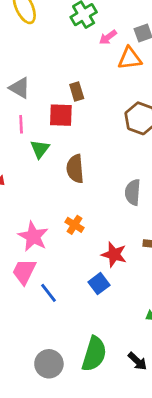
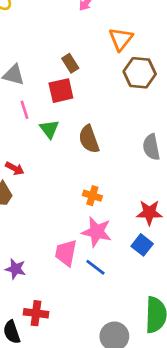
orange triangle: (130, 58) -> (121, 39), moved, turned -30
orange cross: (74, 225) -> (92, 196), moved
pink star: (33, 236) -> (97, 232), moved

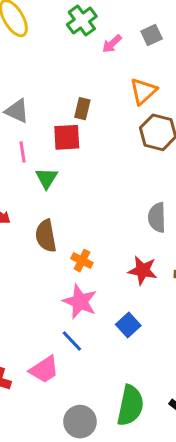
brown rectangle: (70, 63) -> (82, 109), turned 36
brown semicircle: (89, 139) -> (46, 236), moved
red star: (149, 213) -> (143, 270), moved
pink trapezoid: (66, 253) -> (44, 370), moved, turned -144

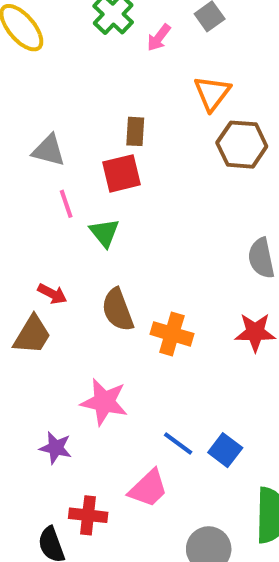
orange cross: (82, 261) -> (172, 334), size x1.4
pink star: (80, 302) -> (104, 402), moved
blue square: (128, 325) -> (225, 450), moved

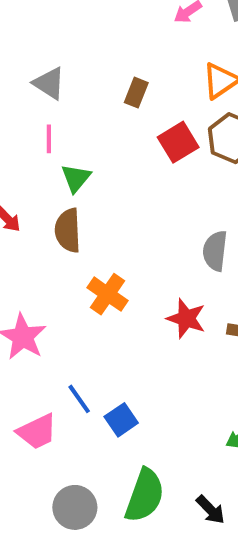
red square: (122, 173) -> (178, 142), moved, turned -36
brown semicircle: (118, 310) -> (68, 230), moved

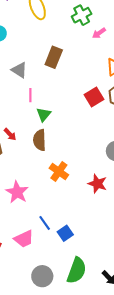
gray triangle: (49, 83) -> (19, 70), moved
brown rectangle: (136, 93) -> (54, 57), moved, size x1.5

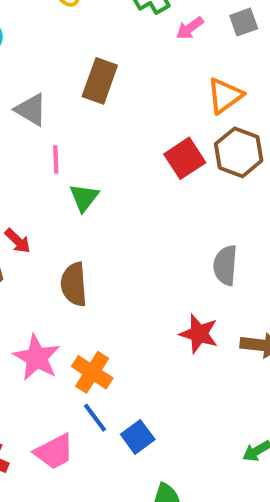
brown semicircle: (40, 140) -> (74, 284), moved
orange cross: (59, 171) -> (92, 372), moved

